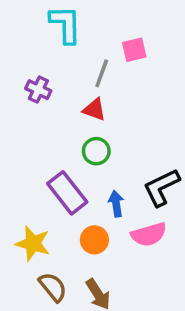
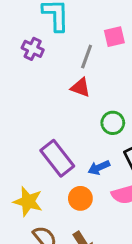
purple cross: (38, 90) -> (33, 49), moved
green circle: (96, 151) -> (113, 123), moved
blue arrow: (116, 204) -> (99, 168), turned -105

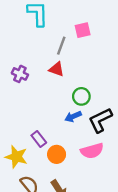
purple cross: (33, 49) -> (20, 74), moved
purple rectangle: (57, 158) -> (39, 139), moved, size x0.6
blue arrow: (99, 168) -> (73, 117), moved

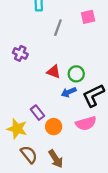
pink square: (83, 30) -> (88, 17), moved
red triangle: (57, 69) -> (54, 72), moved

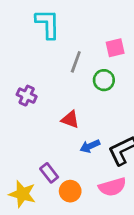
green circle: (76, 74) -> (104, 80), moved

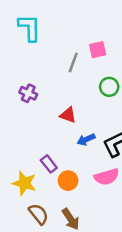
cyan L-shape: (48, 24) -> (30, 28), moved
pink square: (115, 48) -> (98, 50), moved
green circle: (104, 80) -> (109, 87), moved

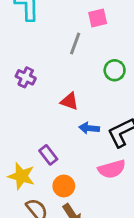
pink square: (98, 50) -> (98, 18), moved
blue arrow: (86, 140) -> (89, 128), turned 30
orange circle: (68, 181) -> (64, 186), moved

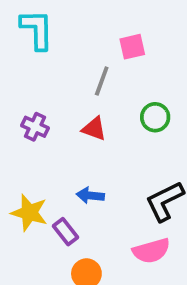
red triangle: (69, 101) -> (94, 129), moved
blue arrow: (89, 128) -> (90, 195), moved
yellow star: (21, 176) -> (29, 213), moved

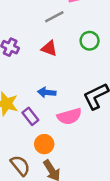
gray line: (102, 81) -> (54, 17), turned 42
pink semicircle: (151, 251) -> (69, 116), moved

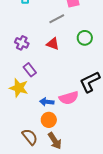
blue arrow: (47, 92) -> (47, 102), moved
purple rectangle: (30, 116) -> (30, 70), moved

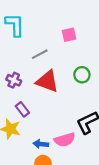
gray line: (57, 19) -> (40, 54), moved
red triangle: (53, 44) -> (47, 81), size x1.6

